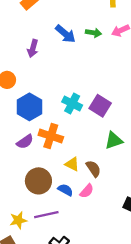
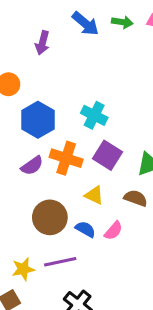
purple square: (100, 106) -> (108, 155), moved
brown semicircle: (93, 169) -> (136, 198), moved, turned -36

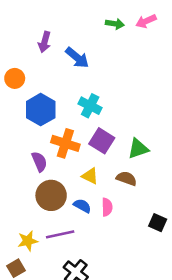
blue arrow: (85, 24) -> (77, 58), moved
purple semicircle: (32, 166) -> (39, 162), moved, turned -78
pink semicircle: (113, 231) -> (107, 207), turned -42

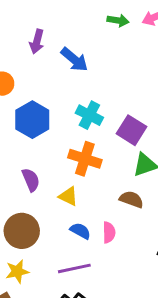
purple square: (102, 141) -> (131, 130), moved
orange cross: (65, 143) -> (85, 159), moved
yellow triangle: (90, 176) -> (68, 196), moved
brown circle: (51, 195) -> (22, 231), moved
purple line: (60, 234) -> (74, 268), moved

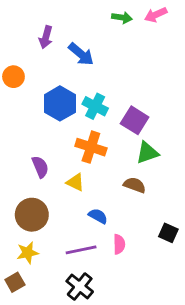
blue hexagon: (32, 120) -> (60, 103), moved
blue semicircle: (80, 231) -> (98, 216), moved
pink semicircle: (109, 232) -> (119, 244), moved

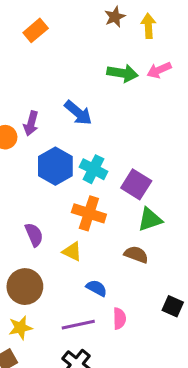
green arrow: (122, 18) -> (122, 73), size x1.4
purple arrow: (46, 37) -> (31, 123), moved

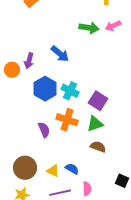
green triangle: (150, 219) -> (95, 124), moved
purple semicircle: (34, 235) -> (44, 130), moved
yellow triangle: (72, 251) -> (53, 171), moved

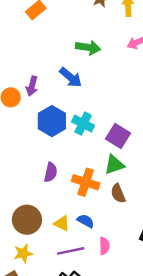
green arrow: (89, 28) -> (88, 47), moved
orange cross: (67, 120) -> (86, 182), moved
purple semicircle: (44, 130) -> (51, 172), turned 35
brown semicircle: (98, 147) -> (118, 193), turned -133

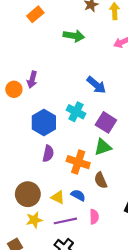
green arrow: (88, 47) -> (74, 36), moved
blue arrow: (71, 77) -> (96, 85), moved
blue hexagon: (52, 121) -> (44, 122), moved
brown semicircle: (118, 193) -> (101, 180), moved
yellow star: (23, 253) -> (34, 220), moved

